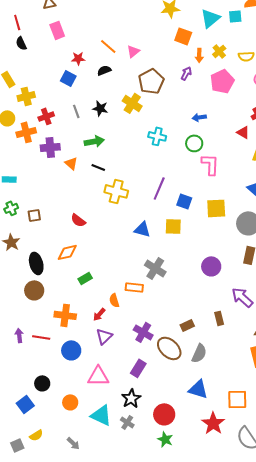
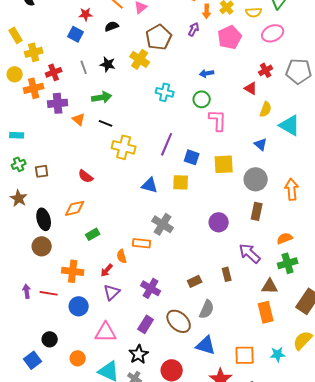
brown ellipse: (169, 348) -> (179, 321), moved

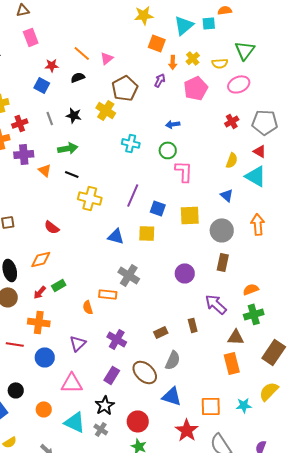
red triangle: (251, 88) -> (260, 151), moved
orange arrow: (292, 189) -> (258, 224), moved
red arrow: (107, 270) -> (40, 292), moved

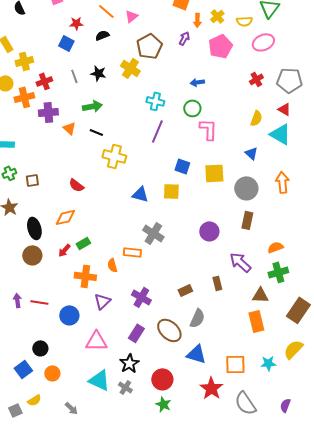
purple line: (133, 195) -> (157, 131), moved
orange cross: (39, 322) -> (85, 276), moved
orange circle: (44, 409) -> (52, 373), moved

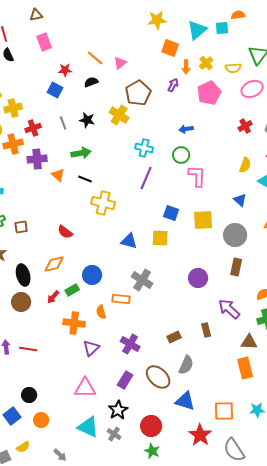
blue circle: (69, 315) -> (92, 275), moved

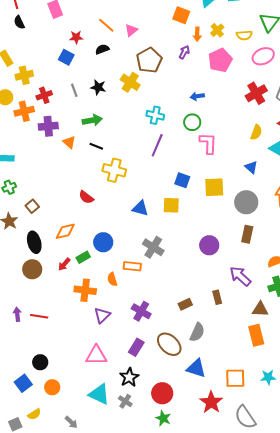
red cross: (245, 126) -> (256, 93), size x1.5
brown square: (21, 227) -> (32, 206), moved, turned -32
red semicircle: (65, 232) -> (86, 197), moved

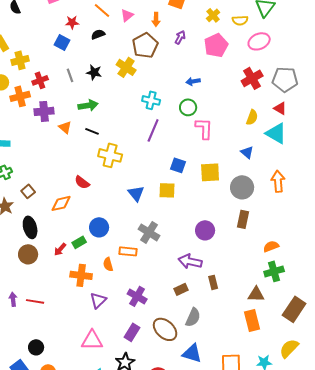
orange arrow: (197, 34) -> (156, 19), moved
blue triangle: (140, 208) -> (136, 193), turned 36
orange diamond: (65, 231) -> (61, 203), moved
purple arrow: (240, 276) -> (190, 261), moved, turned -30

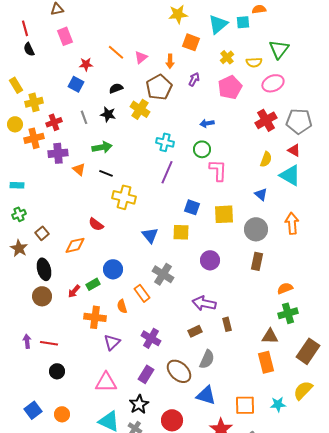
black semicircle: (98, 34) -> (116, 88), moved
purple circle: (205, 230) -> (210, 260), moved
orange rectangle: (128, 251) -> (142, 293), turned 48
black circle: (36, 347) -> (57, 371), moved

